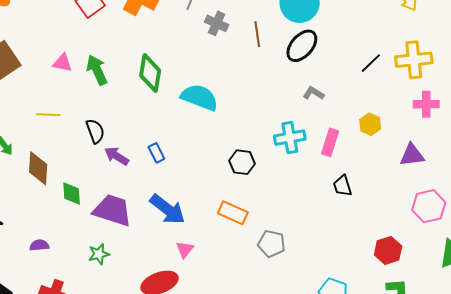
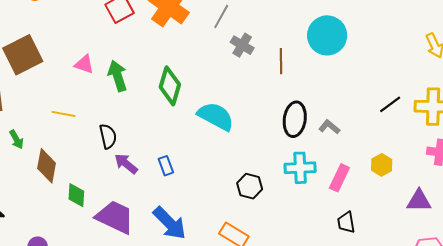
black ellipse: (302, 46) -> (295, 119), moved, turned -40

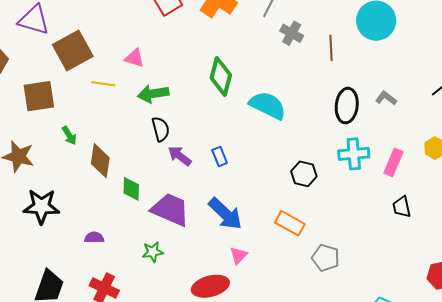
green arrow: (117, 76) -> (153, 94), moved, turned -80
yellow line: (63, 114) -> (103, 84), moved
gray L-shape: (329, 127) -> (386, 98), moved

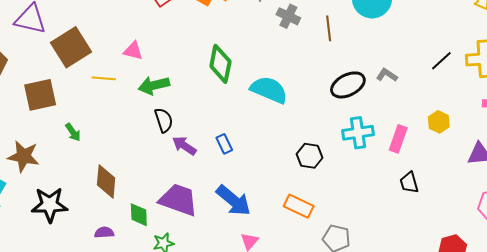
black ellipse: (347, 106) -> (348, 85), turned 60
brown diamond: (100, 161) -> (106, 181), moved
green diamond: (131, 189) -> (139, 215), moved

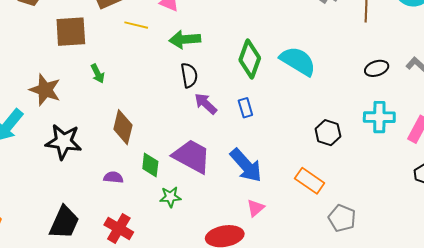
green diamond: (220, 64) -> (250, 59), moved
black ellipse: (348, 85) -> (377, 68), size x0.7

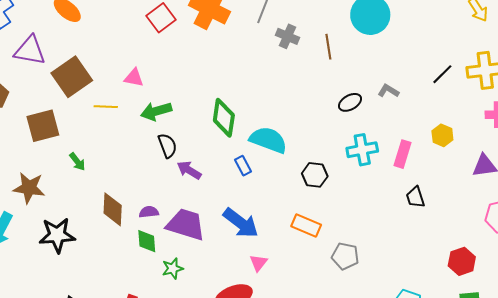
cyan semicircle: (298, 61) -> (268, 140), moved
blue rectangle: (245, 108) -> (243, 166), moved
purple semicircle: (113, 177) -> (149, 212), moved

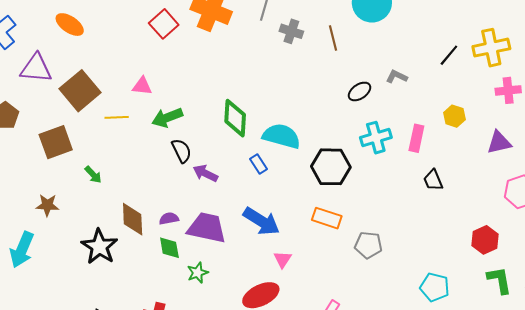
black hexagon: (315, 175) -> (331, 167), size x1.5
brown star: (29, 188) -> (47, 205), size x0.7
black star: (57, 235) -> (99, 247), moved, turned -30

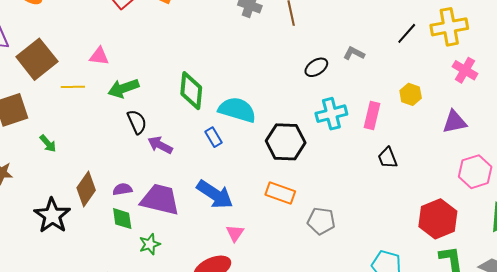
pink cross: (508, 90) -> (465, 70), turned 35
brown diamond: (133, 219) -> (86, 189), turned 36
red hexagon: (485, 240) -> (438, 219), size x1.4

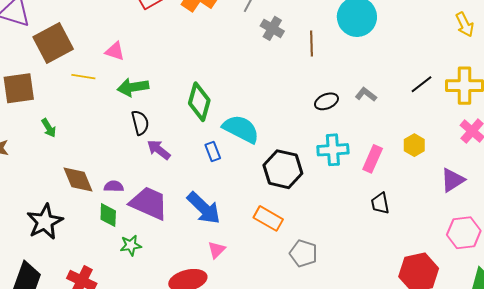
purple triangle: (455, 122) -> (453, 180), turned -32
brown diamond: (86, 189) -> (78, 179), turned -68
black star: (52, 216) -> (45, 222), moved

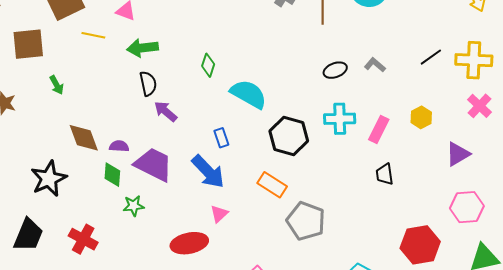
green diamond: (199, 102) -> (208, 65), size x0.6
blue rectangle: (213, 151) -> (221, 138), moved
gray pentagon: (303, 253) -> (306, 221), size x1.4

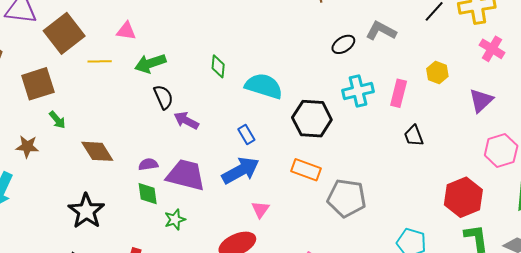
gray L-shape: (375, 65) -> (381, 31), size x1.4
green arrow: (57, 85) -> (57, 120), moved
brown diamond: (84, 138) -> (97, 151), moved
blue arrow: (208, 172) -> (241, 170), turned -63

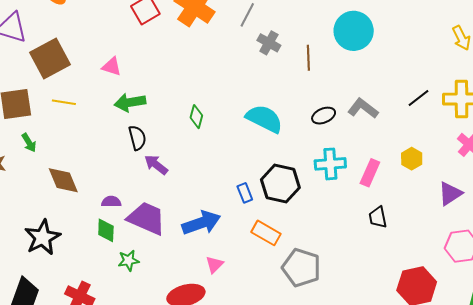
yellow line: (100, 61) -> (64, 102), moved
cyan semicircle: (264, 86) -> (264, 119), moved
blue rectangle: (246, 135) -> (245, 193), moved

